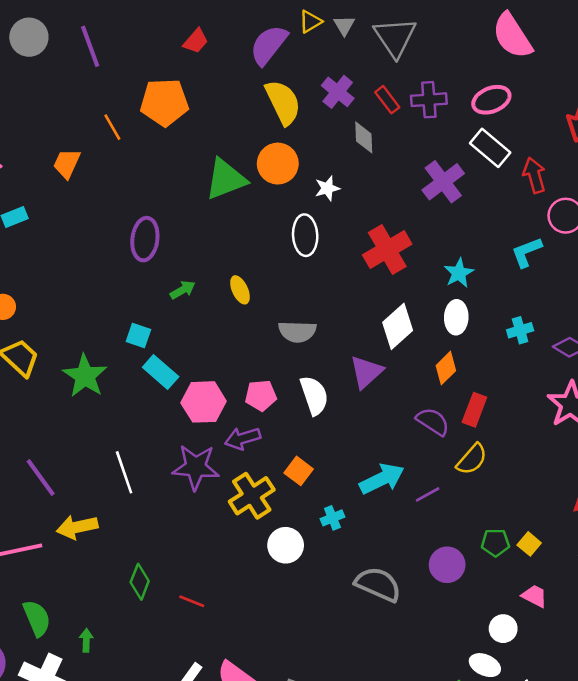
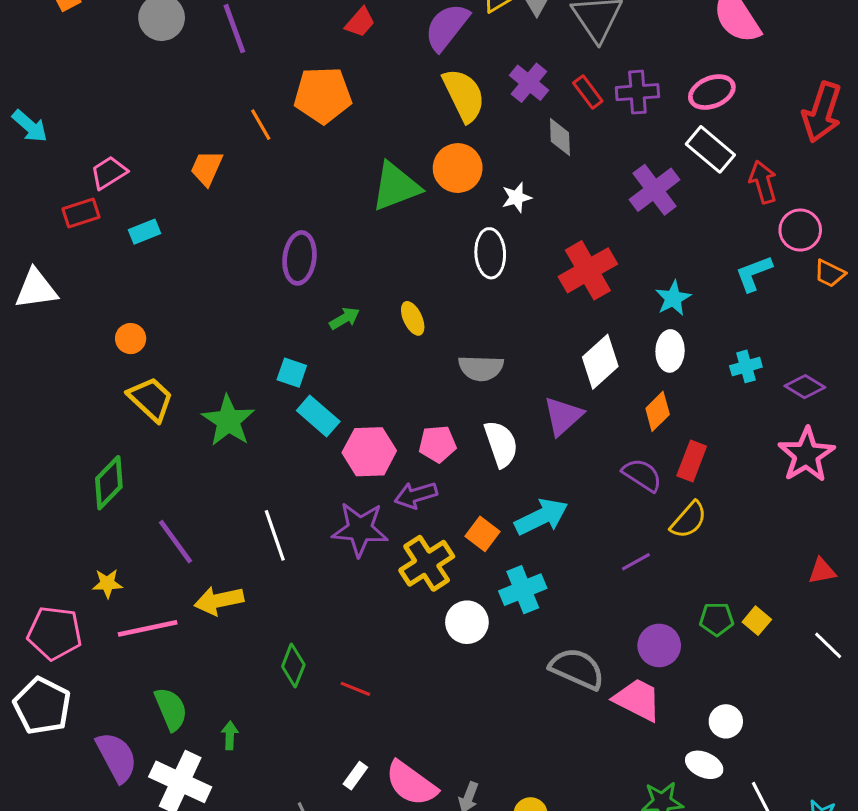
cyan arrow: (382, 479) -> (541, 517), moved
cyan cross: (332, 518) -> (523, 590), size x1.6
pink trapezoid: (534, 596) -> (637, 700), moved, size x1.6

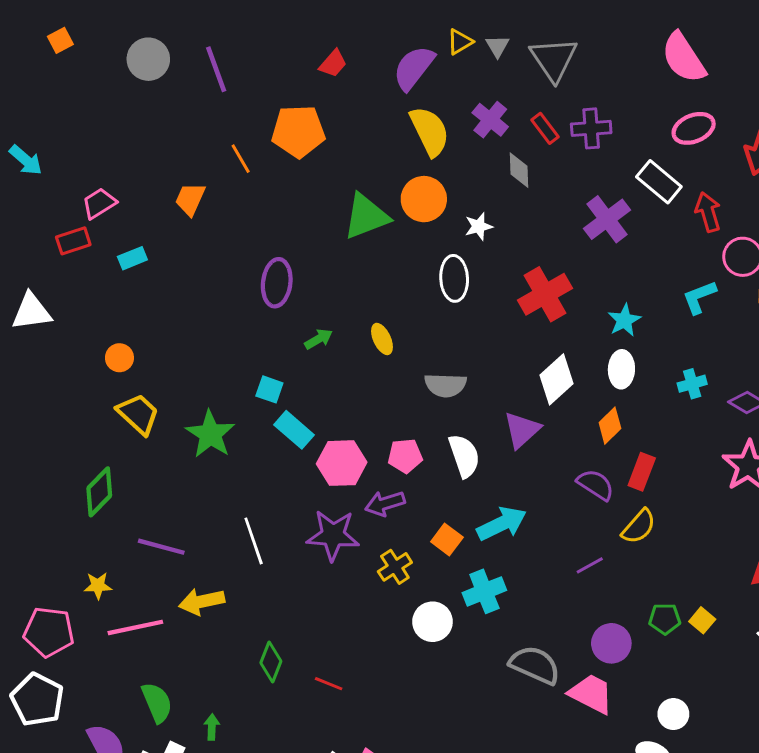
pink ellipse: (712, 92) -> (694, 128), moved
purple line: (176, 542) -> (161, 547), turned -39
yellow cross: (427, 563) -> (395, 567), size x0.7

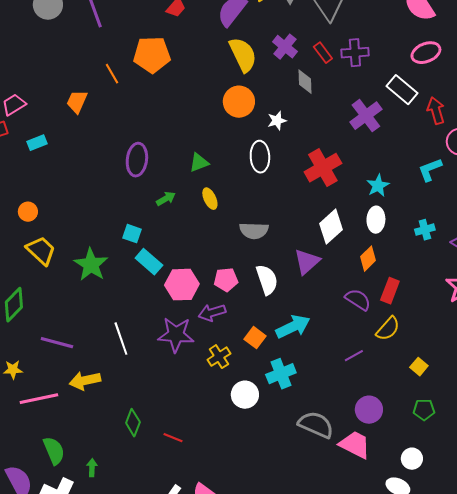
green triangle: (366, 216) -> (199, 163), moved, size x0.6
green pentagon: (665, 619) -> (424, 410), moved
yellow square: (702, 620) -> (419, 367), moved

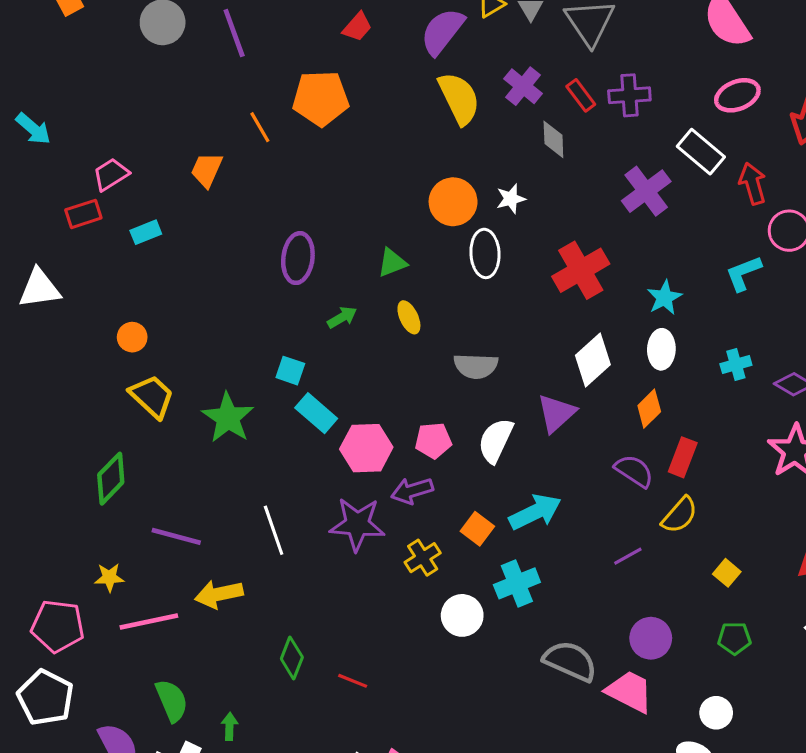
orange circle: (239, 102) -> (453, 202), moved
white semicircle: (267, 280) -> (496, 441), turned -136

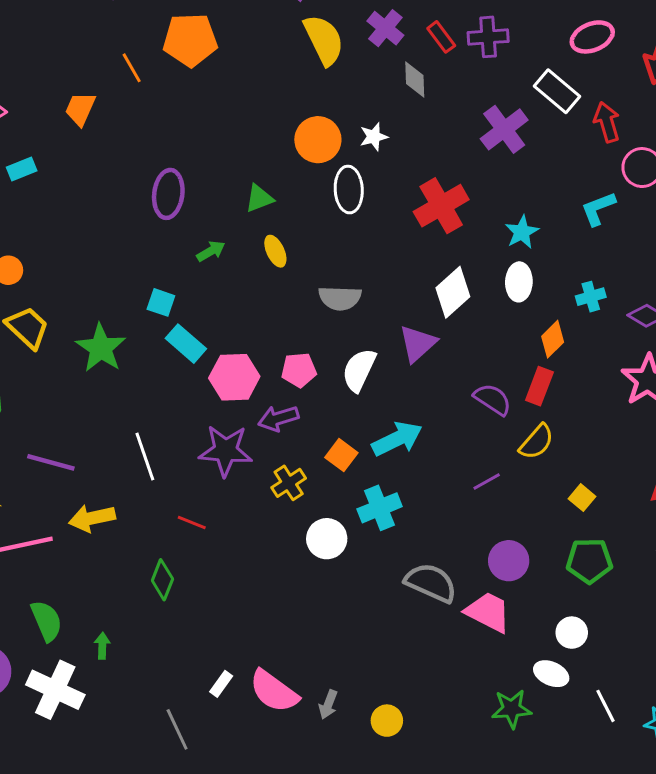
orange diamond: (649, 409) -> (553, 339), moved
green pentagon: (734, 638) -> (589, 561), size x1.4
red line: (353, 681) -> (192, 523), moved

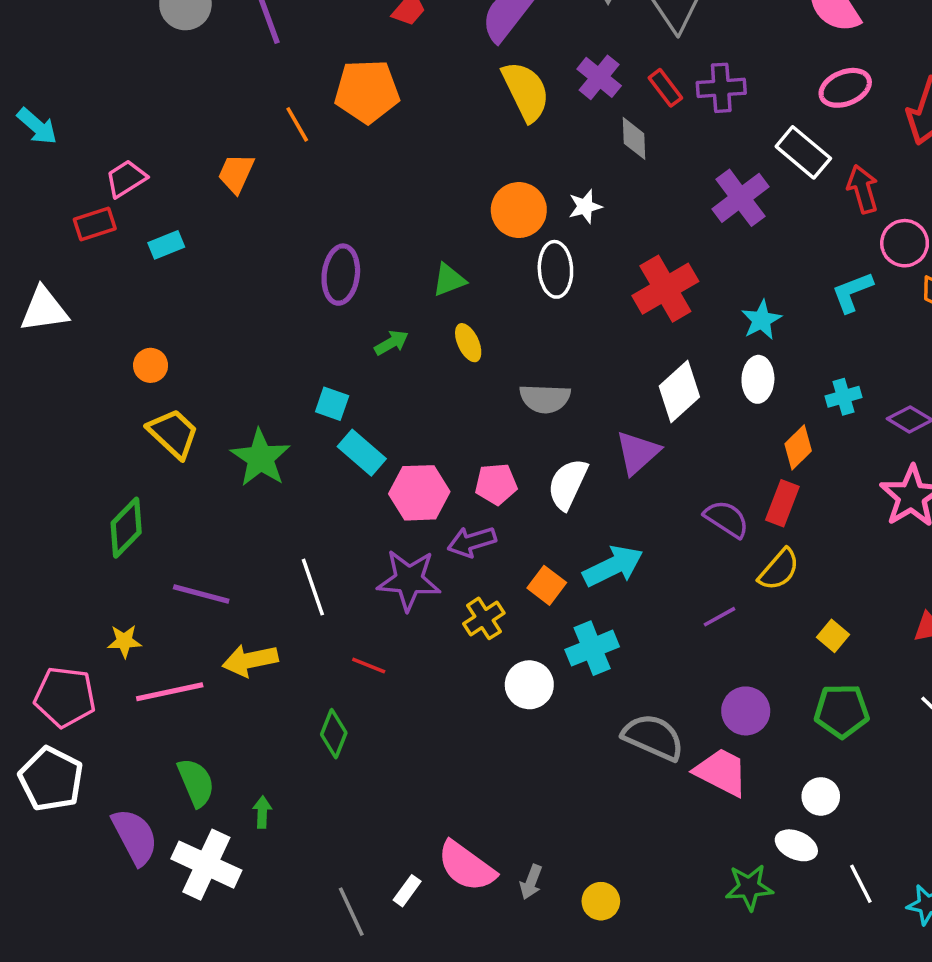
white rectangle: (221, 684) -> (407, 891), moved

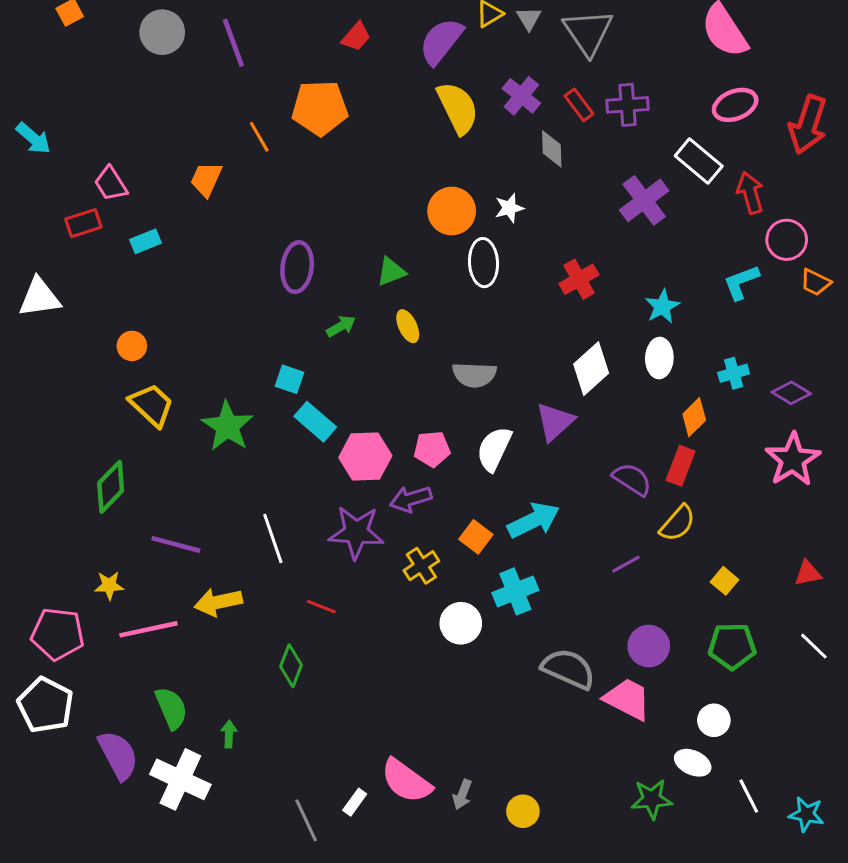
pink trapezoid: (126, 179) -> (111, 184), turned -90
red cross: (665, 289) -> (579, 279), size x0.7

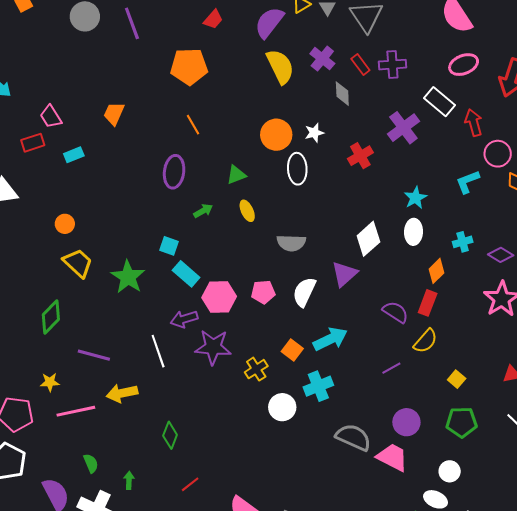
orange line: (259, 137) -> (193, 125), moved
red cross: (579, 279) -> (360, 156), moved
purple arrow: (411, 499) -> (184, 319), moved
red line: (321, 607) -> (190, 484), moved, turned -60
green semicircle: (171, 708) -> (91, 463), size x0.7

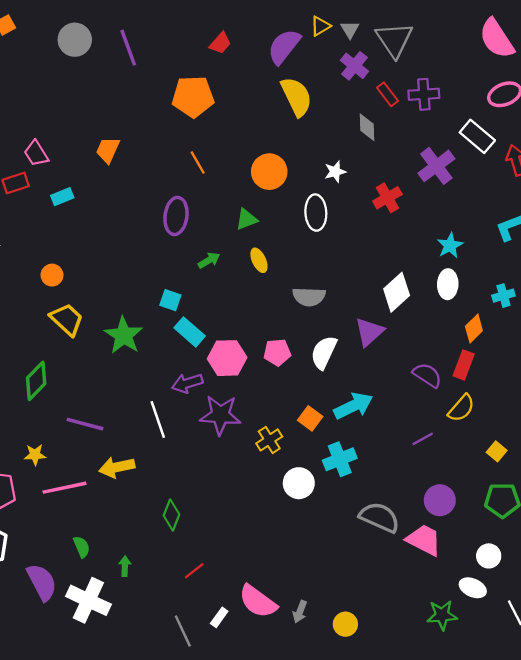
purple cross: (322, 59) -> (354, 66), moved
orange circle: (276, 135) -> (269, 172), moved

